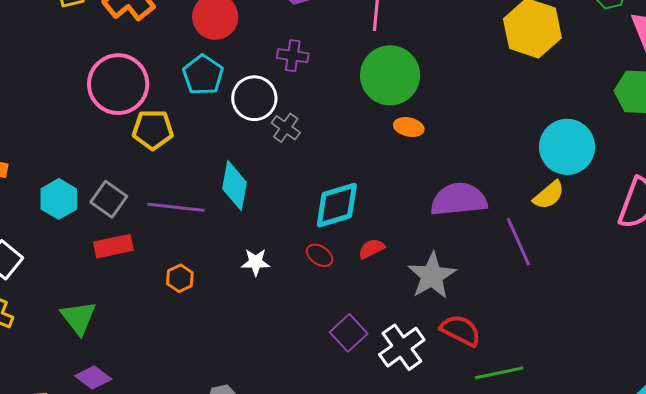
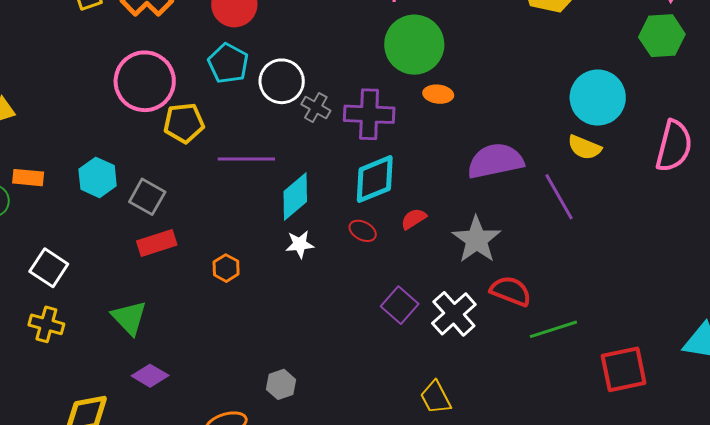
purple cross: (293, 56) -> (369, 114), moved, size x1.6
cyan diamond: (235, 185) -> (295, 197), moved, turned 45
yellow semicircle: (549, 195) -> (584, 147), turned 68
cyan hexagon: (59, 199) -> (98, 177), moved
purple line: (176, 207) -> (246, 159), moved

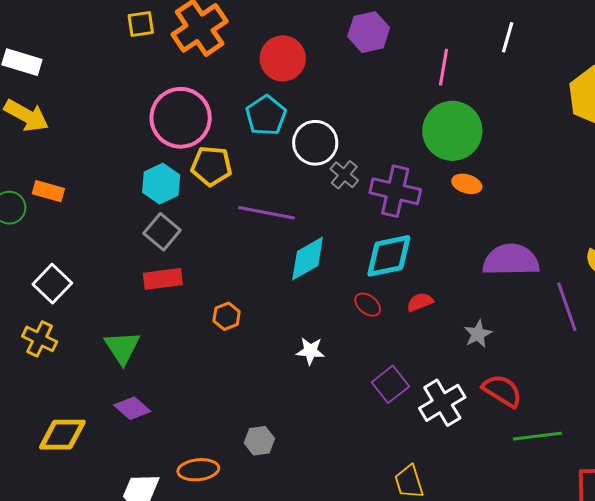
cyan hexagon: (98, 177) -> (161, 184), moved
gray star: (476, 240) -> (478, 334), size x0.6
white star: (300, 244) -> (310, 351), moved

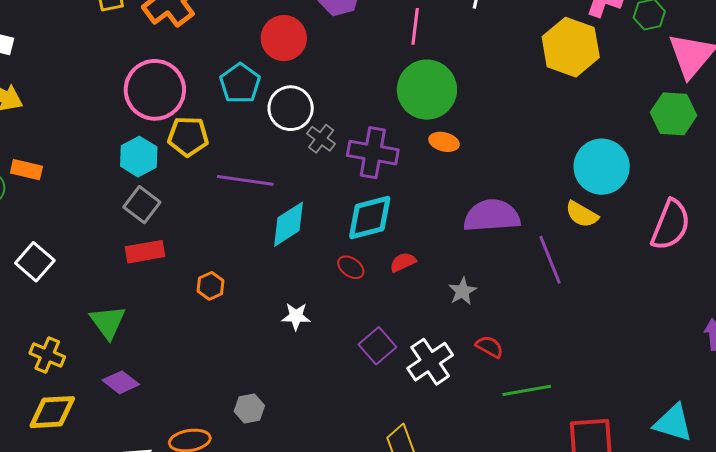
red circle: (283, 58) -> (284, 38), moved
yellow cross: (40, 339) -> (47, 355), moved
red semicircle: (502, 391) -> (489, 347), size x0.7

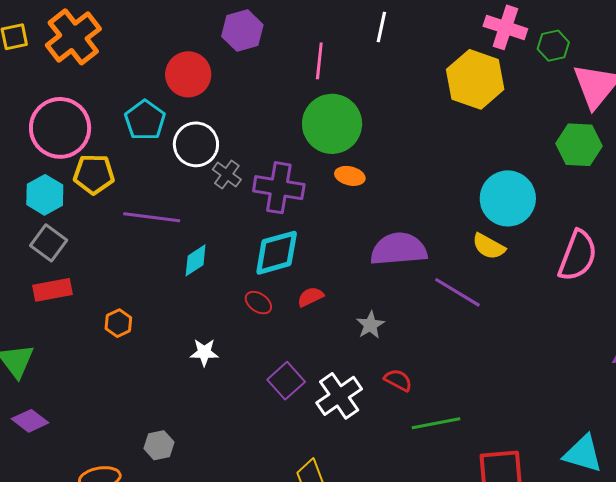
cyan diamond: (289, 224) -> (196, 260), size x0.7
purple line: (550, 260) -> (457, 292), turned -36

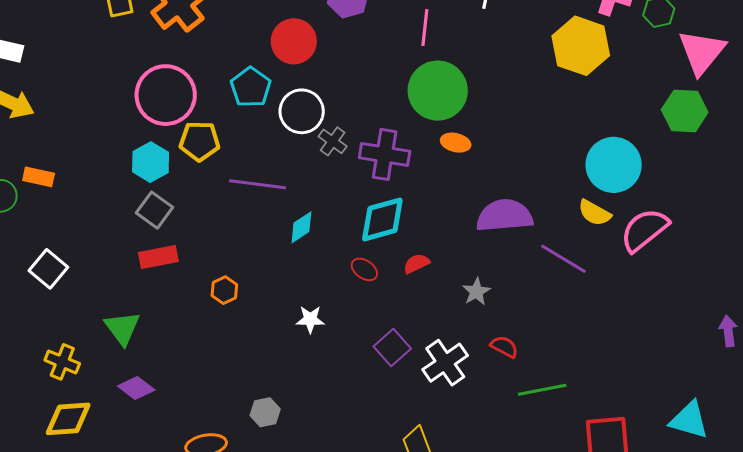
pink semicircle: (578, 256) -> (644, 230), moved, turned -150

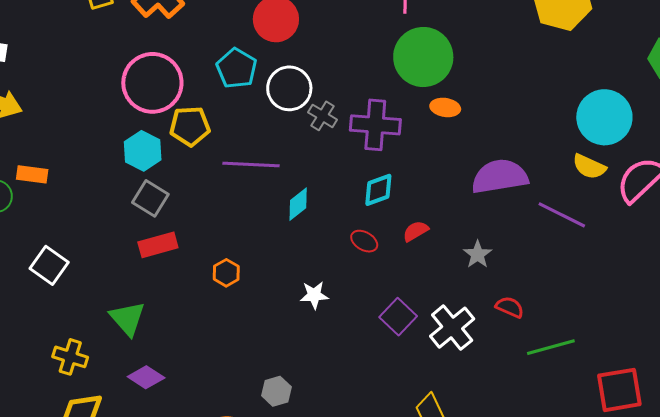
cyan diamond: (382, 219) -> (378, 190), size x0.7

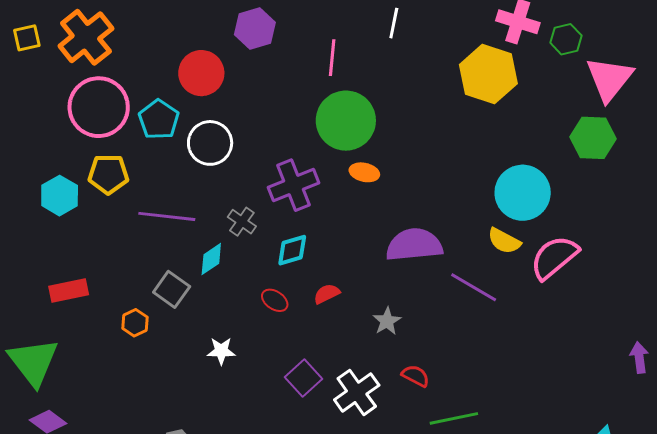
pink circle: (152, 83) -> (99, 107), moved
gray cross: (322, 116) -> (242, 222), moved
purple cross: (375, 125) -> (293, 185), turned -30
gray square: (150, 198) -> (172, 289), moved
green triangle: (127, 318) -> (33, 362), size x1.4

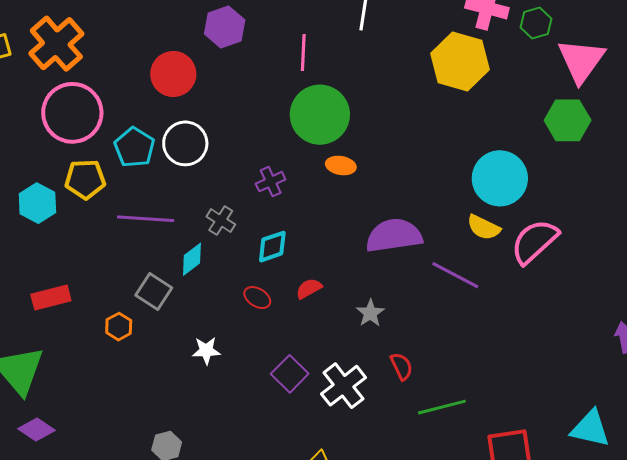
cyan pentagon: (159, 120) -> (134, 147), moved
purple cross: (293, 185) -> (271, 182), size x0.6
red semicircle: (415, 376) -> (401, 366), turned 40

